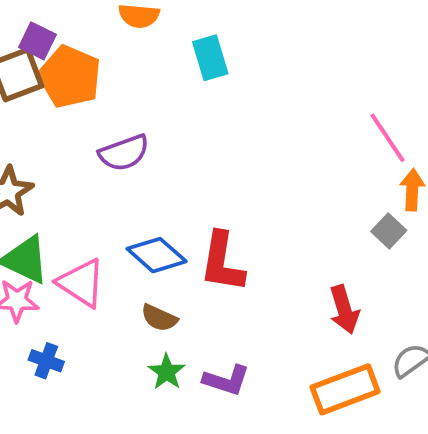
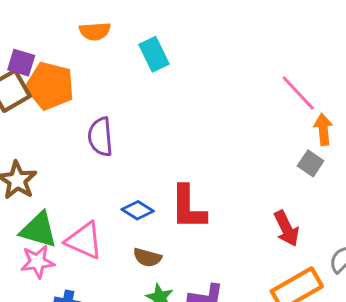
purple semicircle: (124, 153) -> (100, 137), turned 114
blue diamond: (157, 255) -> (138, 210), size x0.7

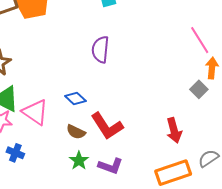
purple semicircle: (100, 137) -> (100, 49), moved
red L-shape: (188, 208) -> (107, 126), moved, turned -44

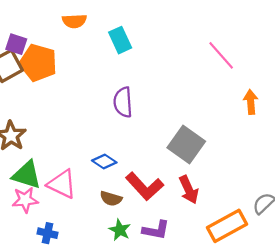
pink line: (200, 40) -> (221, 55), moved
gray square: (199, 89) -> (186, 144), moved, size x1.8
red arrow: (174, 130) -> (189, 190), moved

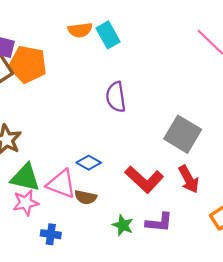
orange semicircle: (74, 21) -> (80, 30), moved
blue diamond: (104, 161) -> (89, 163), moved
brown semicircle: (111, 199) -> (86, 197), moved

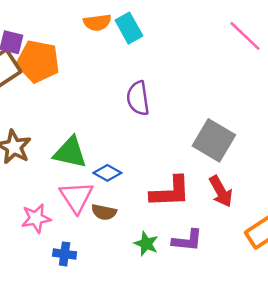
green triangle: (25, 178) -> (70, 152), moved
red L-shape: (144, 179) -> (170, 192), turned -45
pink triangle: (61, 184) -> (76, 197), turned 36

